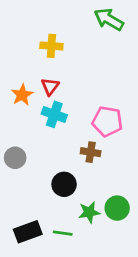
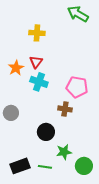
green circle: (117, 208) -> (84, 166), moved

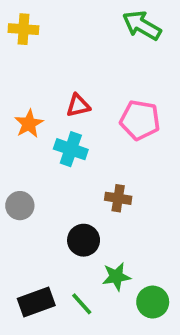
yellow cross: (37, 33) -> (23, 29), moved
red triangle: (36, 62) -> (78, 106), moved, turned 40
pink pentagon: (77, 87) -> (140, 120), moved
green line: (45, 167) -> (82, 304), turned 40

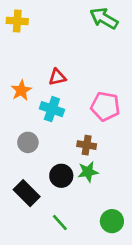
pink pentagon: (140, 120) -> (105, 106), moved
gray circle: (20, 206) -> (28, 142), moved
green star: (116, 277) -> (88, 172), moved
black rectangle: (36, 302) -> (27, 193), moved, turned 65

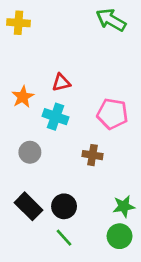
green star: (88, 172) -> (124, 206), moved
black circle: (61, 176) -> (64, 206), moved

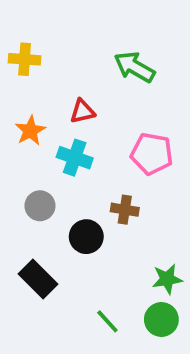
green arrow: (111, 20) -> (134, 67), moved
yellow cross: (18, 23) -> (25, 59), moved
black circle: (64, 206) -> (86, 237), moved
green line: (64, 238) -> (107, 321), moved

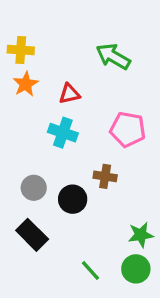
orange star: (30, 131) -> (26, 84), moved
gray circle: (40, 206) -> (34, 188), moved

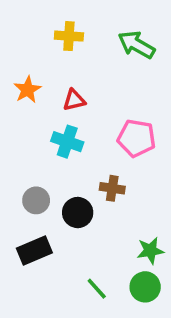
yellow cross: (21, 50) -> (69, 36), moved
green arrow: (113, 56) -> (136, 45), moved
black rectangle: (32, 235) -> (34, 251), turned -68

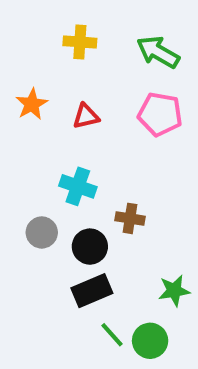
pink pentagon: (136, 138) -> (160, 114), moved
cyan cross: (67, 142) -> (78, 186), moved
black rectangle: (34, 251) -> (92, 291), moved
green circle: (145, 287) -> (150, 341), moved

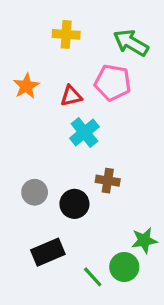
pink pentagon: (160, 114) -> (113, 83), moved
cyan cross: (78, 186) -> (84, 132), moved, turned 32
black rectangle: (92, 291) -> (48, 252), moved
green circle: (150, 341) -> (124, 267), moved

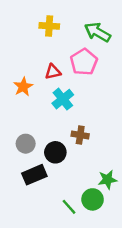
pink pentagon: (113, 83) -> (84, 62), turned 30
orange star: (26, 86) -> (23, 87), moved
black rectangle: (48, 252) -> (34, 175), moved

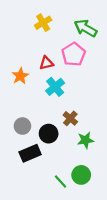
yellow cross: (49, 26) -> (43, 23), turned -35
brown cross: (80, 135) -> (70, 118), turned 32
green star: (107, 180) -> (86, 140), moved

